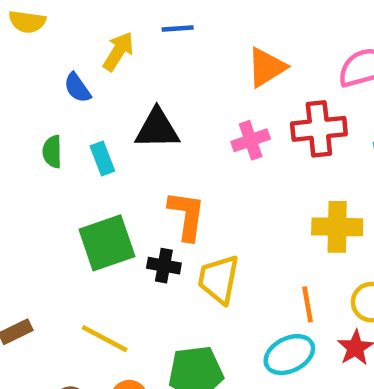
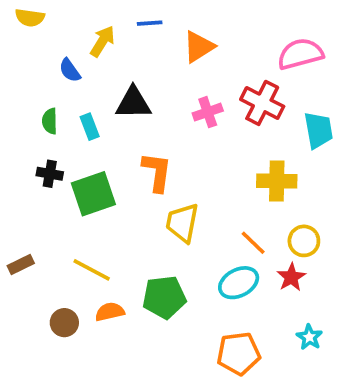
orange triangle: (267, 67) -> (199, 47), moved
red cross: (319, 129) -> (262, 103), turned 33
black cross: (164, 266) -> (50, 174), moved
orange line: (308, 304) -> (253, 243), turned -36

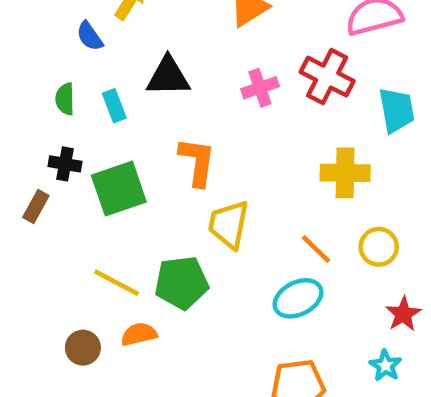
brown rectangle: (21, 265) -> (36, 206), moved, turned -35
red star: (291, 277) -> (403, 314), moved
green pentagon: (164, 297) -> (181, 283), moved

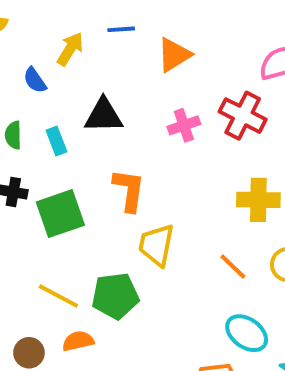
cyan ellipse: (298, 298) -> (247, 333), moved, turned 63

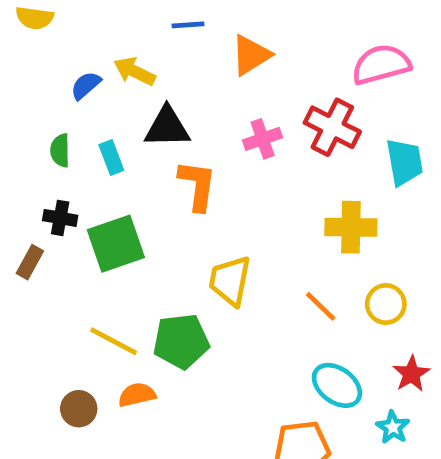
yellow arrow: (70, 49) -> (135, 71), moved, turned -96
blue semicircle: (35, 80) -> (86, 85), turned 84
orange L-shape: (129, 190) -> (197, 185), moved

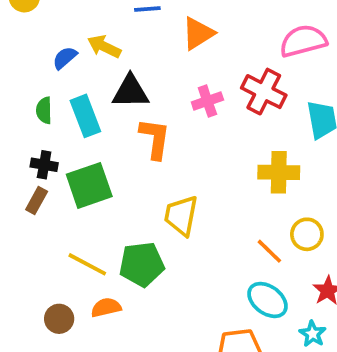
cyan rectangle: (111, 157) -> (85, 116), size x1.5
brown rectangle: (30, 262) -> (37, 200), moved
orange line: (321, 306) -> (269, 251), moved

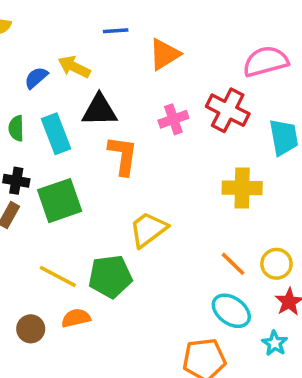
yellow trapezoid: (181, 216) -> (148, 229), turned 42
yellow circle: (307, 234) -> (276, 264), moved

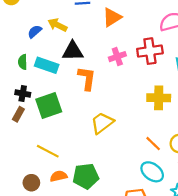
red cross: (228, 110) -> (150, 51), turned -35
cyan rectangle: (56, 134) -> (47, 65), turned -50
green pentagon: (110, 276) -> (86, 176), moved

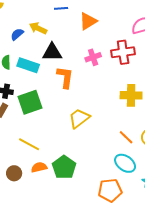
green pentagon: (86, 176) -> (64, 167), turned -30

